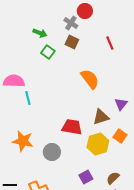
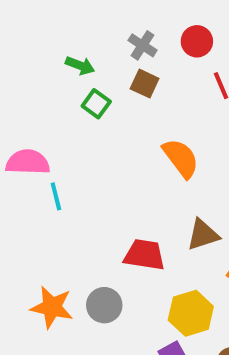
red circle: (85, 11) -> (197, 41), moved
orange star: (23, 141) -> (52, 307), moved
yellow hexagon: (98, 144) -> (191, 313), moved

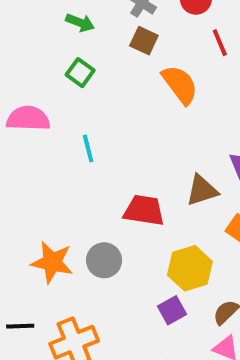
green square: (96, 104) -> (80, 73), moved
orange semicircle: (181, 158) -> (180, 85), moved
cyan line: (56, 196) -> (88, 148), moved

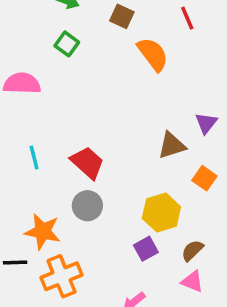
cyan line: (88, 148) -> (34, 157), moved
red trapezoid: (144, 210) -> (87, 163), moved, turned 33
orange star: (52, 262) -> (43, 232), moved

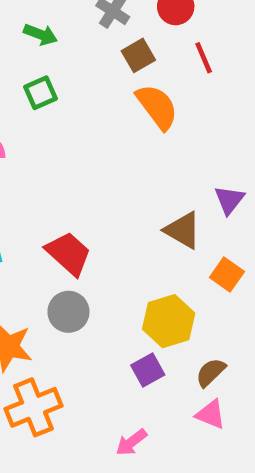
brown square: (122, 16) -> (138, 55), moved, turned 35
green square: (67, 44) -> (41, 93), turned 30
brown triangle: (172, 145) -> (183, 230), turned 48

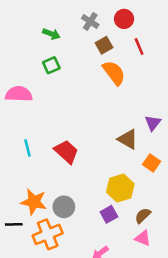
gray circle: (68, 312) -> (64, 207), moved

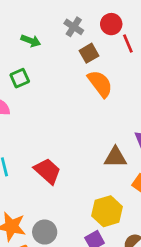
red line: (139, 46) -> (128, 43), moved
green square: (51, 65) -> (20, 78), moved
brown triangle: (128, 139) -> (115, 157), turned -30

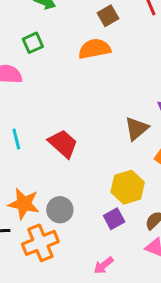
orange semicircle: (100, 84) -> (95, 49), moved, turned -64
brown triangle: (115, 157) -> (137, 129), turned -40

